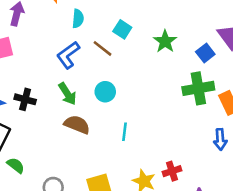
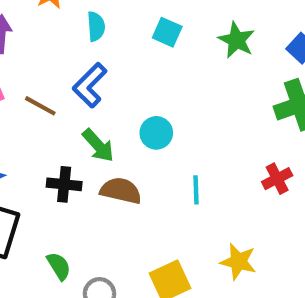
brown line: (102, 48) -> (40, 106), moved
black cross: (25, 99) -> (64, 184), moved
green semicircle: (16, 165) -> (59, 266), moved, turned 30
red cross: (172, 171) -> (277, 179), moved

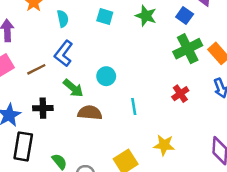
brown line: (40, 106) -> (36, 69), turned -48
black cross: (64, 184) -> (43, 108), moved

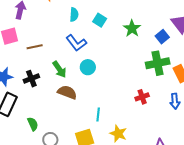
cyan semicircle: (63, 19) -> (74, 15), moved
blue L-shape: (64, 53) -> (76, 43), moved, turned -90
cyan line: (134, 106) -> (98, 114), moved
black cross: (43, 108) -> (31, 79), turned -35

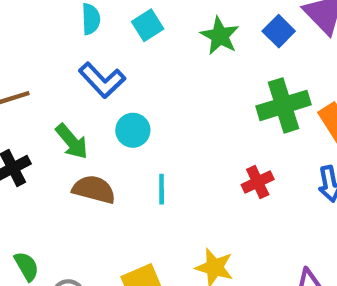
cyan square: (100, 20) -> (148, 25), turned 32
blue square: (162, 37) -> (279, 31), moved
cyan line: (98, 114) -> (162, 189), moved

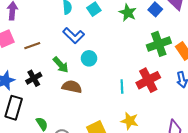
red cross: (258, 182) -> (148, 80), size x1.6
cyan line: (162, 189) -> (122, 86), moved

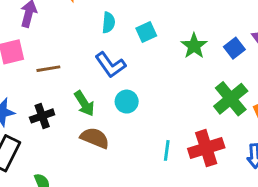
green cross: (159, 44) -> (231, 99), turned -30

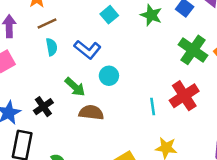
cyan semicircle: (108, 23) -> (52, 47), moved
brown line: (48, 69) -> (47, 23), moved

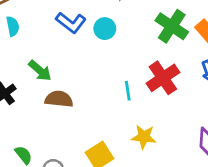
blue L-shape: (87, 50) -> (71, 23), moved
cyan circle: (109, 76) -> (105, 29), moved

